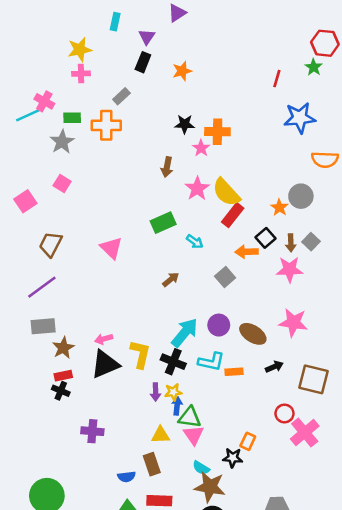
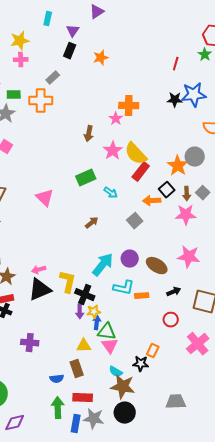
black star: (185, 124) -> (175, 100), moved
orange star: (279, 208) -> (178, 166), size x1.5
black cross: (173, 362) -> (85, 295), moved
red circle: (284, 414) -> (171, 320), moved

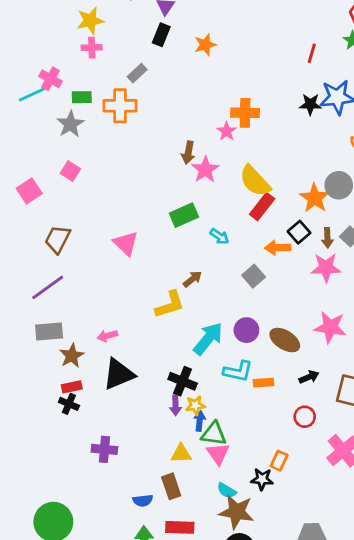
pink star: (113, 151) -> (205, 170), moved
pink arrow: (39, 270) -> (107, 336), moved
yellow L-shape: (68, 282) -> (170, 305), moved, turned 60

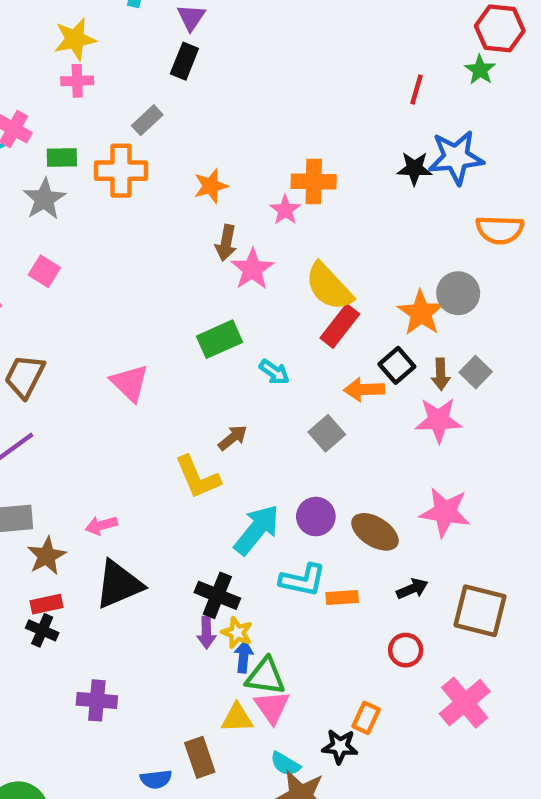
orange star: (205, 45) -> (211, 186), moved
yellow L-shape: (170, 305) -> (198, 477), turned 84
yellow star: (195, 405) -> (237, 633), turned 30
yellow triangle: (181, 454) -> (237, 718), moved

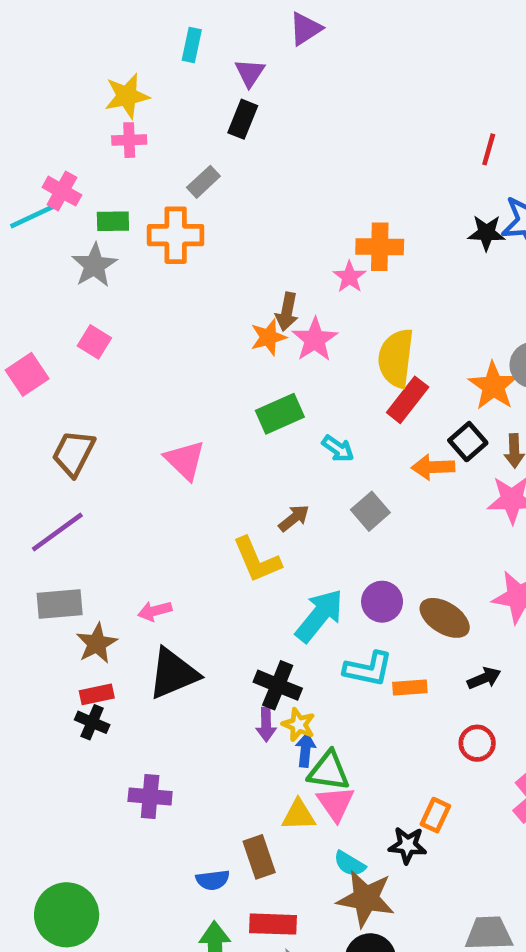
orange star: (211, 186) -> (268, 337), moved
yellow semicircle: (329, 287) -> (396, 358), turned 50
gray square: (327, 433) -> (370, 511), moved

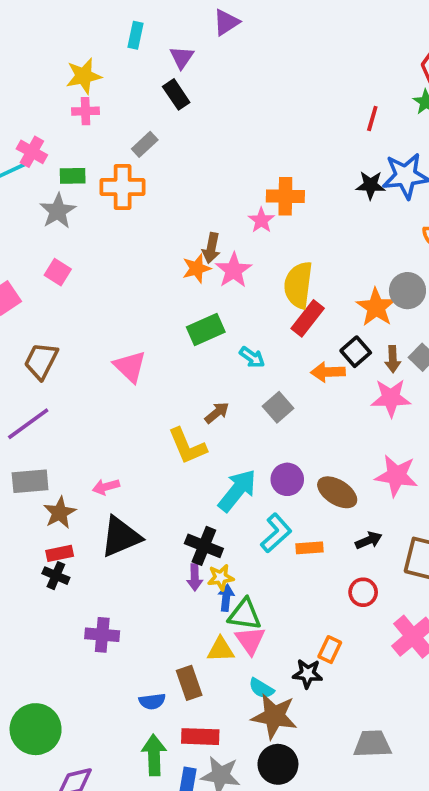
black rectangle: (243, 119) -> (176, 94), turned -56
cyan L-shape: (368, 669) -> (276, 533), turned -54
yellow star: (299, 725) -> (221, 577), turned -30

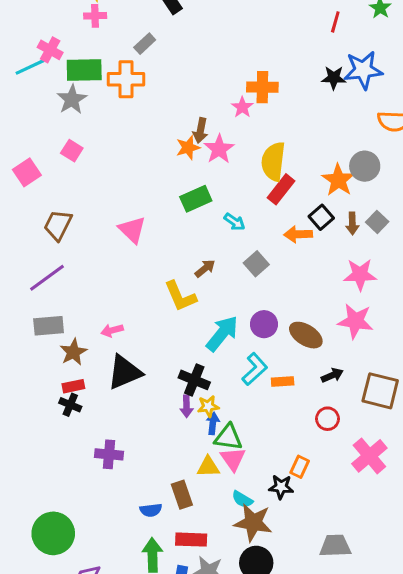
green rectangle: (73, 176) -> (84, 70), size x1.6
pink star: (391, 398) -> (360, 275), moved

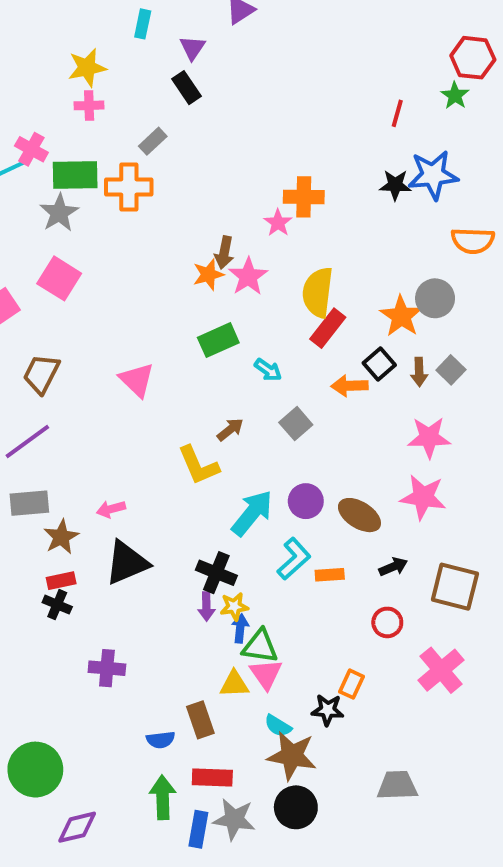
pink square: (72, 151) -> (59, 278), size x1.5

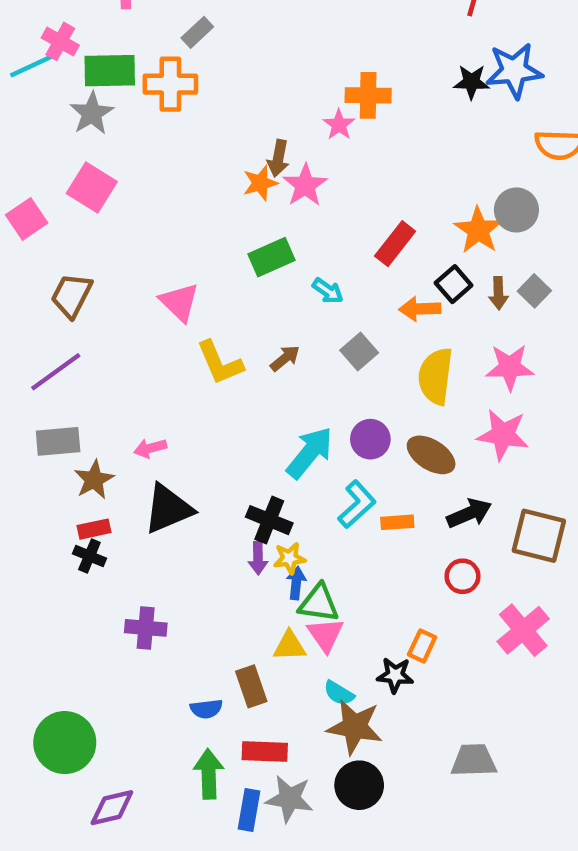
yellow semicircle: (318, 292) -> (436, 376), moved
yellow L-shape: (198, 465) -> (220, 363), moved
black arrow: (393, 567) -> (469, 513), size x1.4

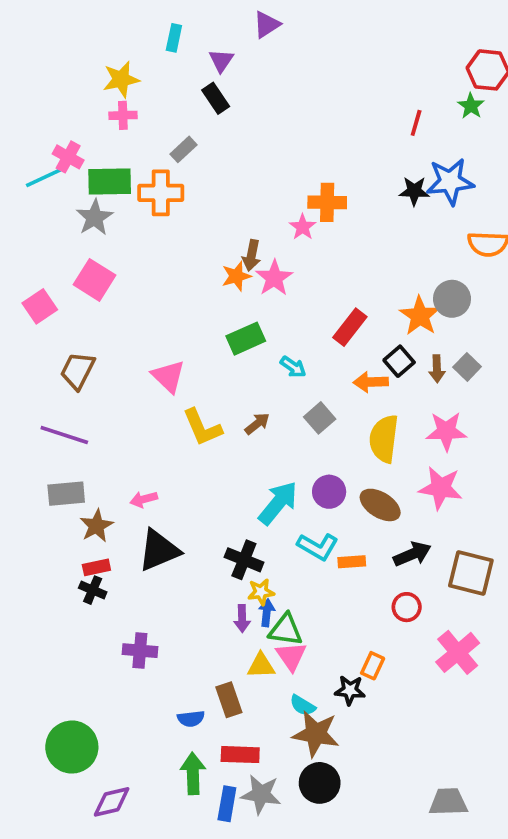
purple line: (56, 372) -> (64, 435), turned 54
cyan L-shape: (357, 504) -> (318, 547), turned 72
purple arrow: (258, 558) -> (242, 618), moved
gray trapezoid: (474, 760) -> (448, 802), moved

